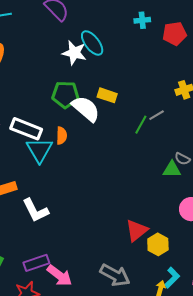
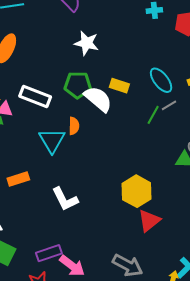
cyan ellipse: (92, 43) -> (161, 80), moved
white rectangle: (26, 129) -> (35, 96), moved
white L-shape: (35, 210) -> (65, 199), moved
yellow hexagon: (158, 244) -> (137, 191), moved, size x1.4

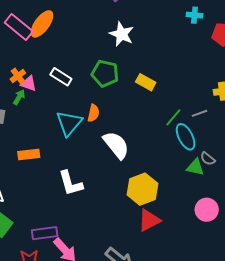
cyan ellipse: (161, 80) -> (186, 137), moved
white rectangle: (35, 96) -> (61, 77), size x0.7
white semicircle: (98, 99) -> (116, 145), moved
gray line: (169, 105) -> (200, 113), moved

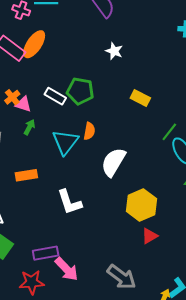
white star: (122, 34) -> (114, 51), size x0.7
green pentagon: (105, 74) -> (80, 91), moved
green arrow: (19, 97) -> (29, 127), moved
white semicircle: (116, 145) -> (113, 162), turned -108
red triangle: (149, 220) -> (150, 236), size x0.7

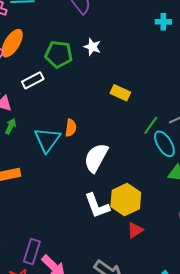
green pentagon: (80, 91) -> (59, 54), moved
white rectangle: (55, 96) -> (33, 80), moved, turned -55
white L-shape: (69, 202) -> (97, 206), moved
purple rectangle: (46, 253) -> (32, 252), turned -60

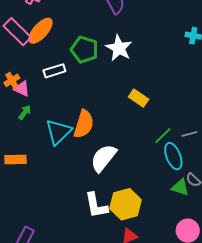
white star: (92, 47) -> (119, 48), size x1.5
orange semicircle: (71, 128) -> (84, 124), size x1.6

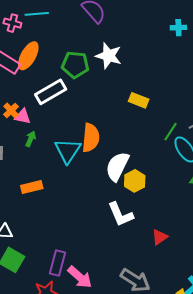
white rectangle: (54, 71) -> (51, 92), size x1.4
yellow hexagon: (126, 204) -> (135, 181), moved, size x0.7

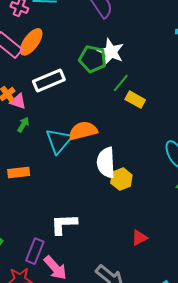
green pentagon: (75, 65) -> (93, 59), moved
green line: (170, 132) -> (121, 83), moved
orange semicircle: (91, 138) -> (83, 131), turned -116
white semicircle: (117, 166) -> (106, 163), turned -36
white L-shape: (121, 214) -> (64, 224), moved, turned 104

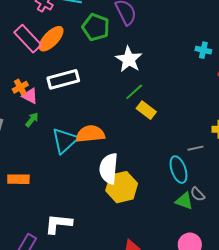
green pentagon: (93, 59) -> (96, 27), moved
orange rectangle: (19, 173) -> (18, 179), moved
yellow hexagon: (121, 179) -> (122, 187), size x1.4

